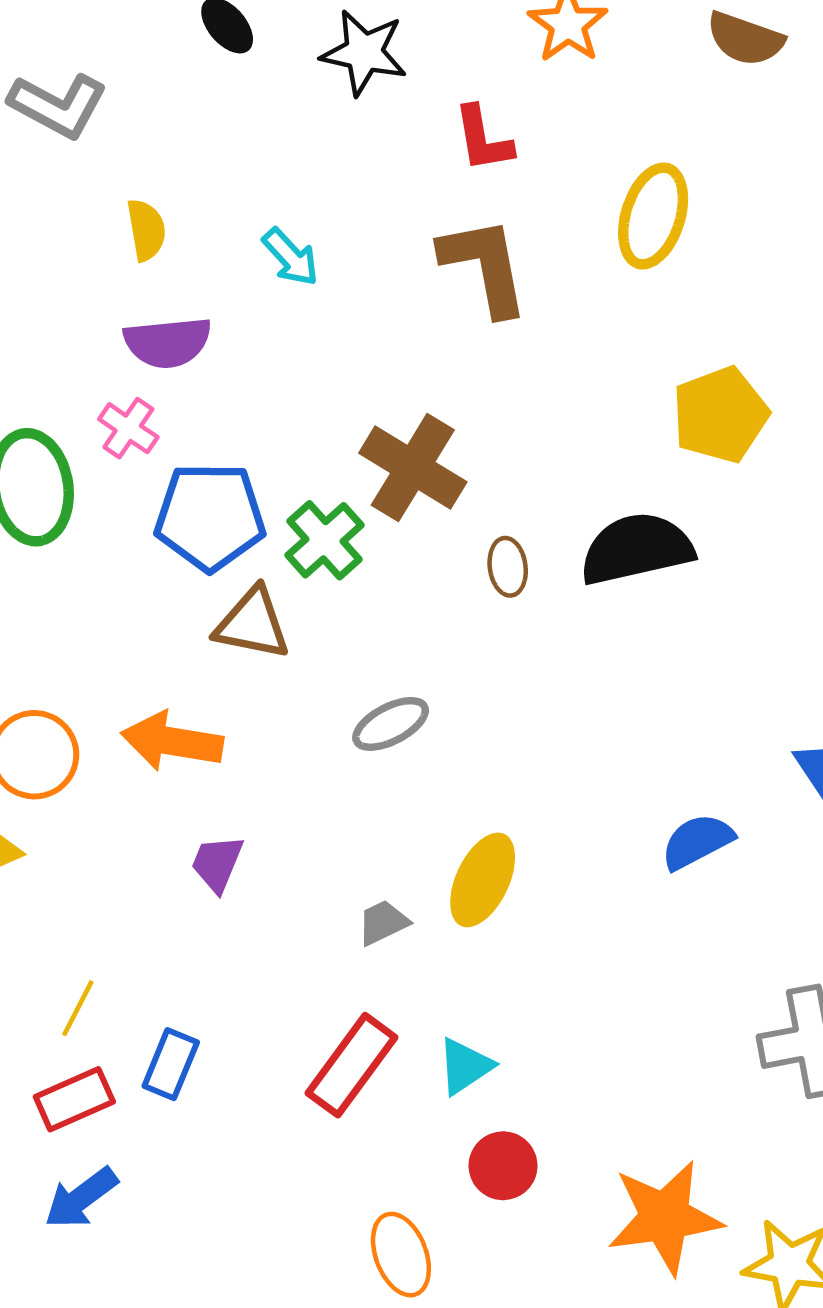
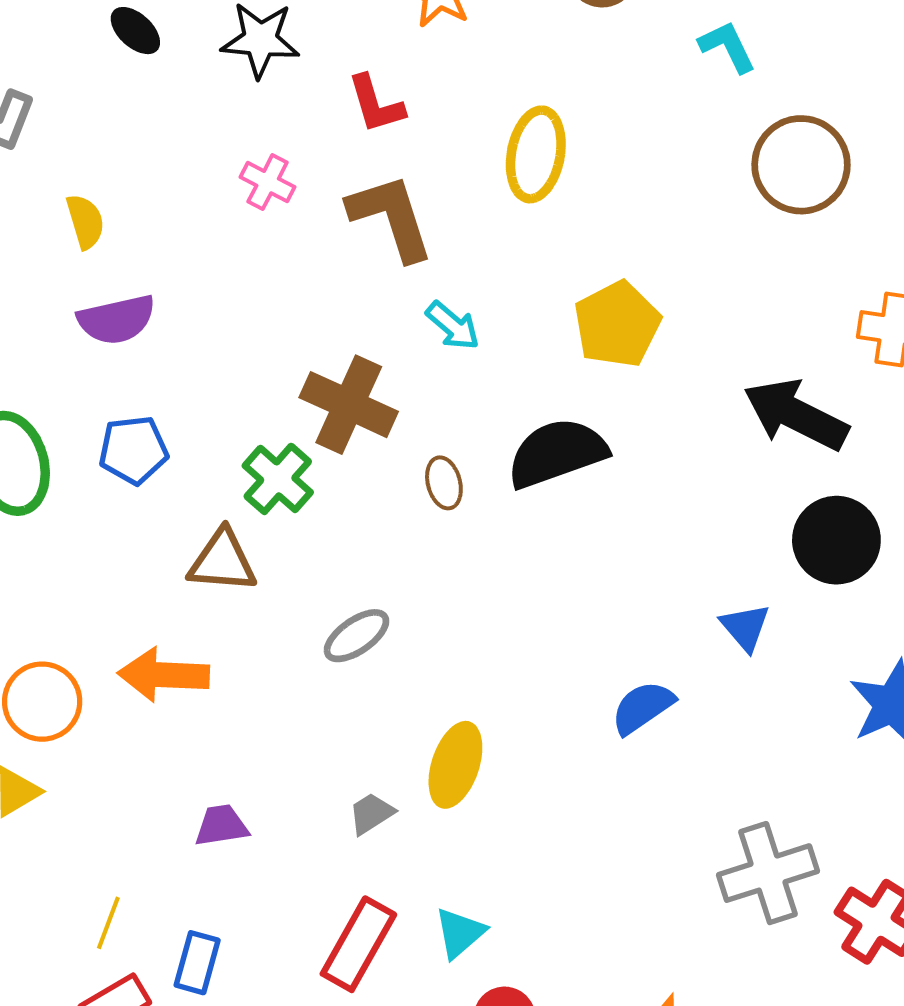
cyan arrow: (291, 257) -> (453, 326), moved
pink cross: (128, 428) -> (268, 182), moved
blue pentagon: (210, 517) -> (133, 450), moved, size x0.7
purple trapezoid: (217, 863) -> (221, 826), moved, turned 66

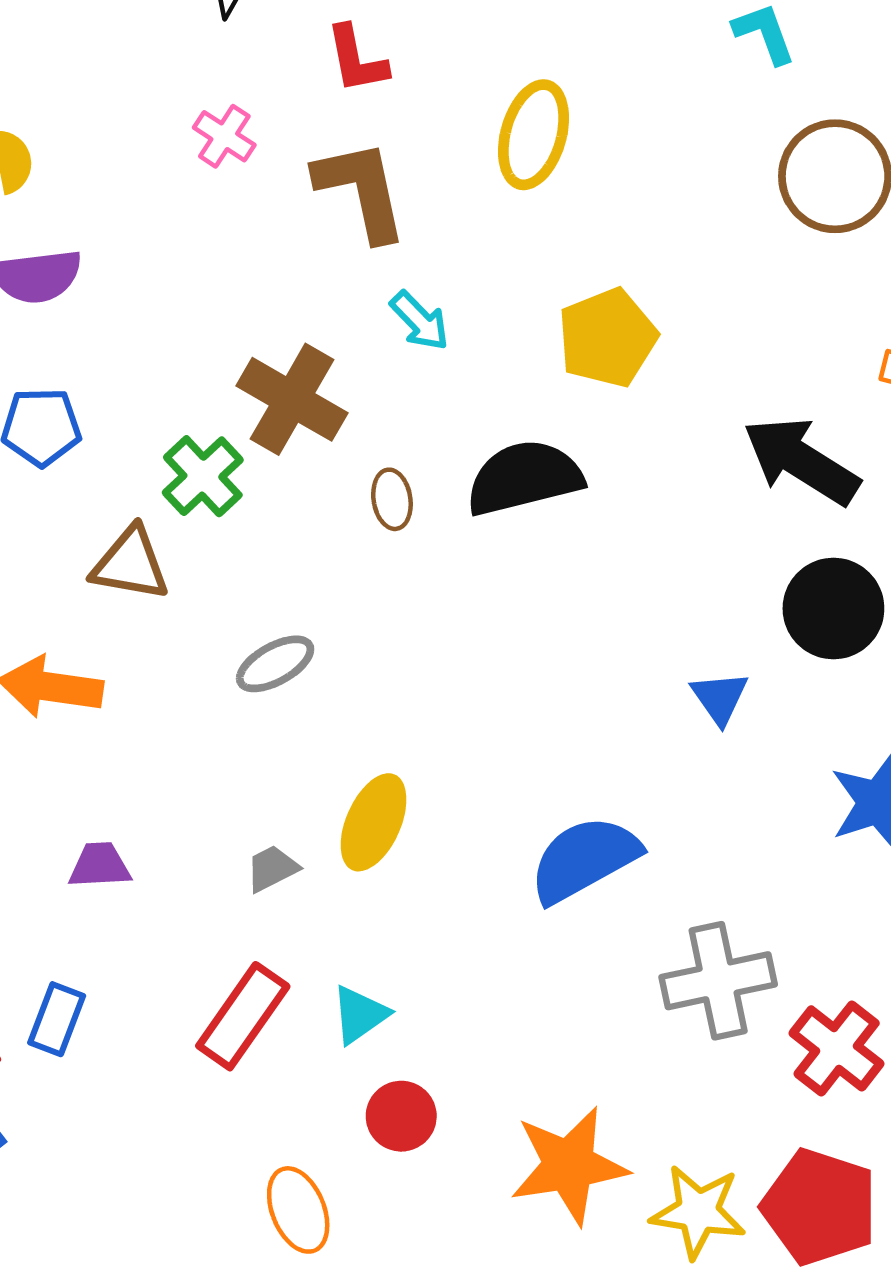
blue semicircle: (643, 707) -> (584, 859), moved, size x1.5

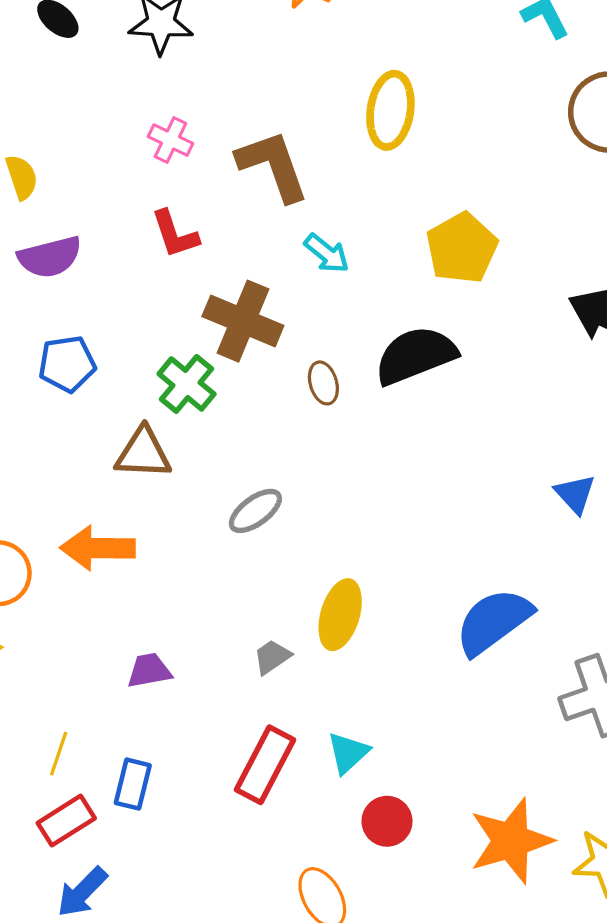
red L-shape: (357, 59) -> (175, 234), moved

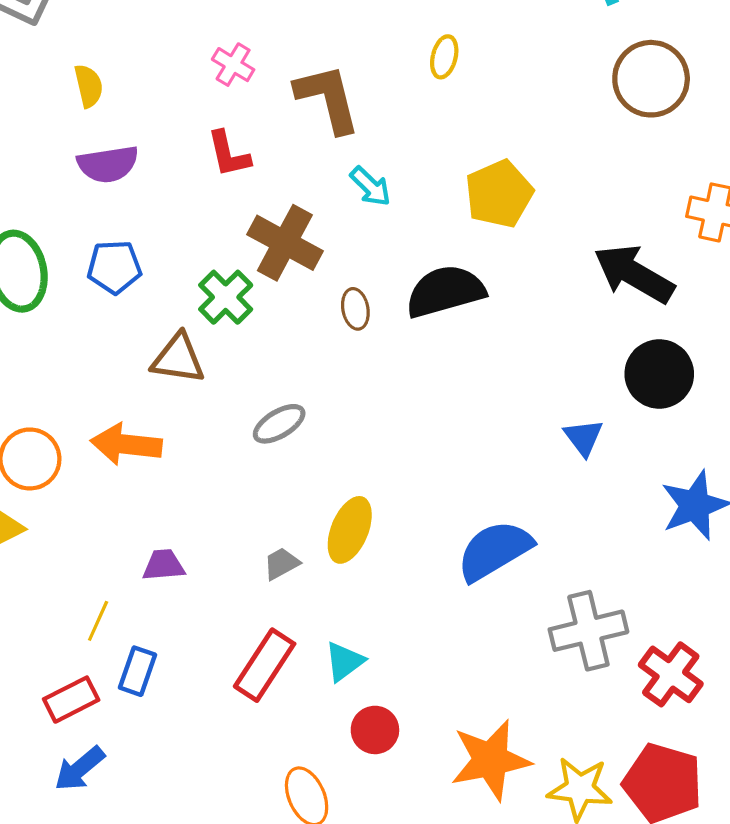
yellow ellipse: (390, 110) -> (444, 57), size x0.6
yellow line: (59, 754) -> (98, 621), moved

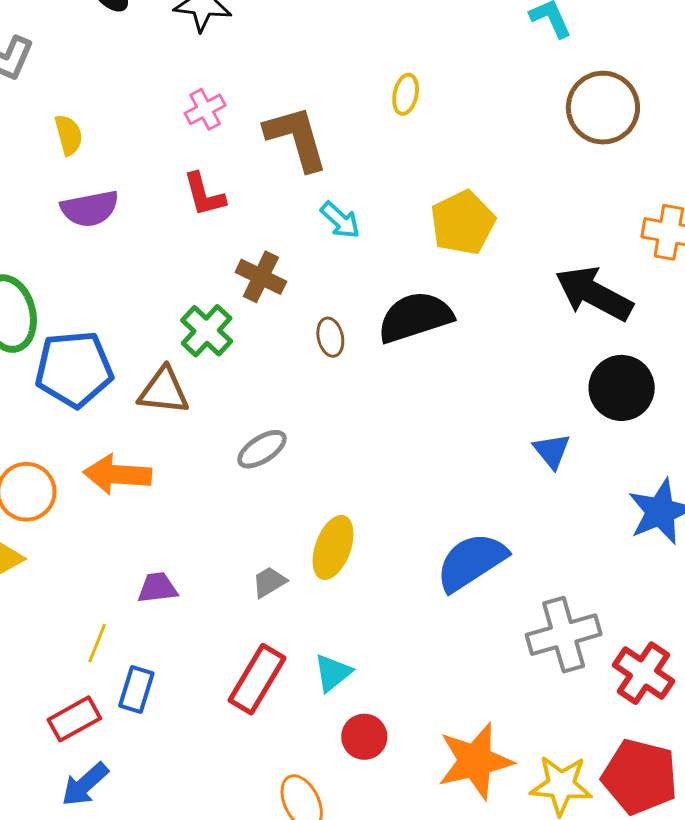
pink cross: (233, 65) -> (205, 109), turned 33
brown cross: (285, 243) -> (261, 277), size x0.7
blue pentagon: (114, 267) -> (74, 369), moved, size x1.5

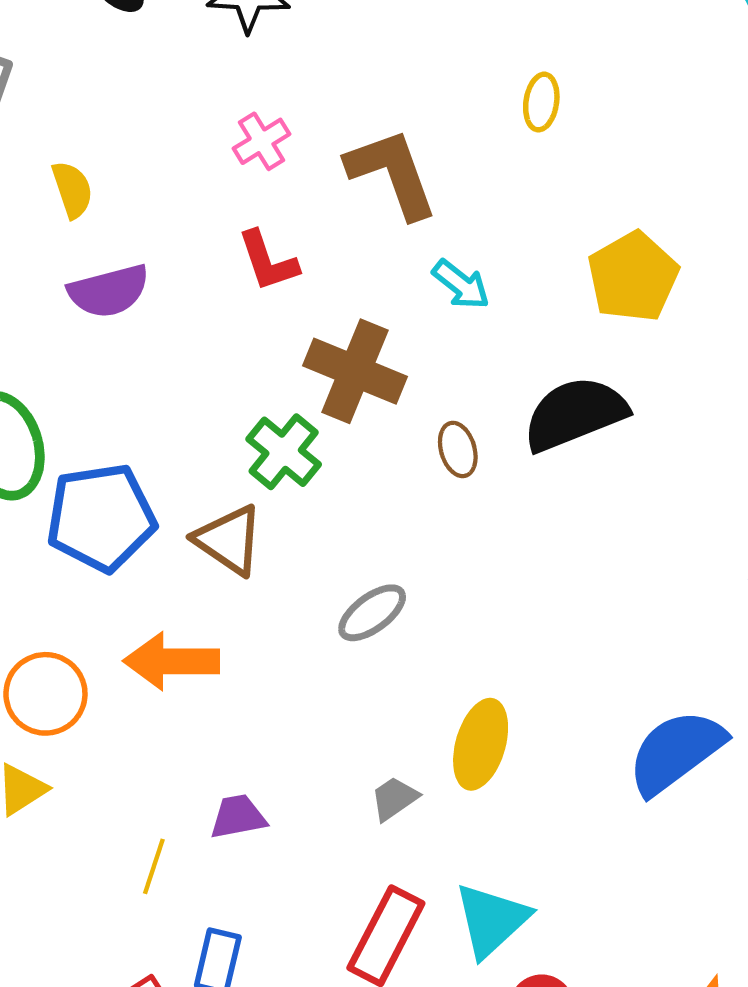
brown cross: (261, 277) -> (355, 371), size x1.4
brown triangle: (164, 391) -> (229, 540), turned 32
yellow line: (97, 643) -> (154, 866), moved
cyan triangle: (333, 673) -> (492, 920), size x1.4

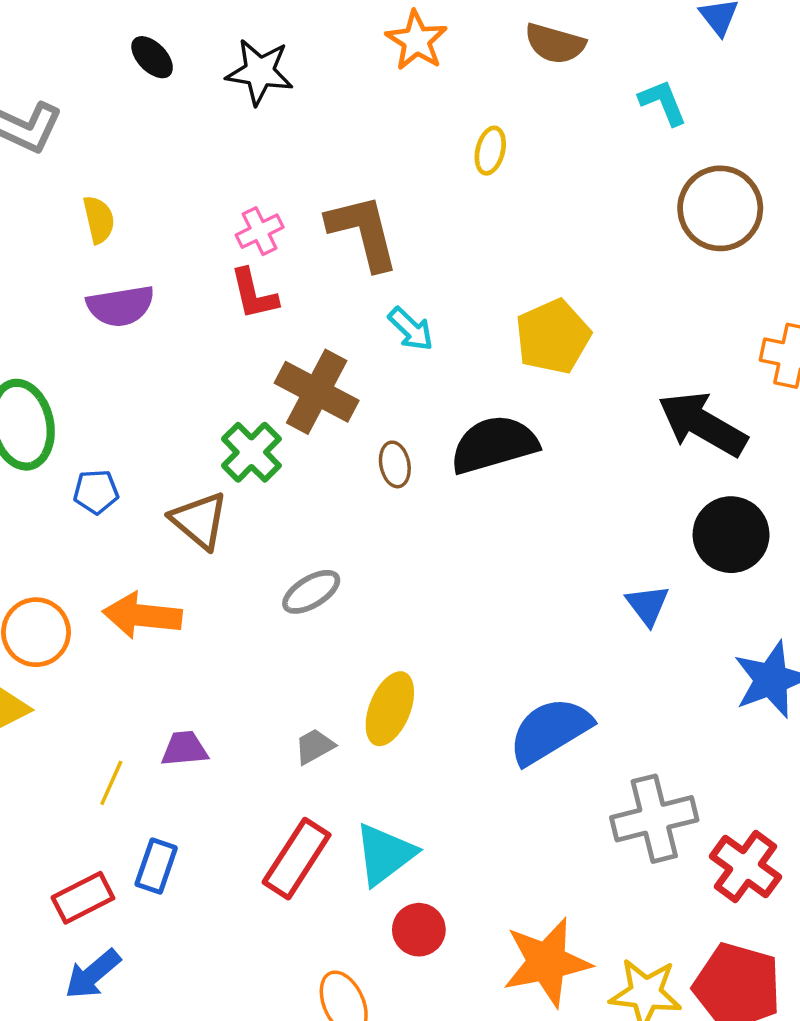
yellow ellipse: (541, 102) -> (490, 151), moved
pink cross: (262, 141) -> (260, 231), moved
blue pentagon: (101, 518) -> (96, 492), size x0.5

